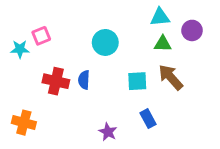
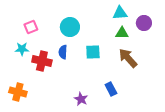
cyan circle: (105, 42) -> (70, 27), moved
cyan star: (20, 49) -> (22, 49), moved
blue semicircle: (84, 80) -> (63, 52), moved
cyan square: (137, 81) -> (93, 52), moved

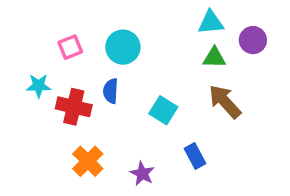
pink square: (31, 27) -> (70, 47), moved
cyan square: (93, 52) -> (163, 110), moved, turned 35
orange cross: (18, 92) -> (88, 161), moved, turned 30

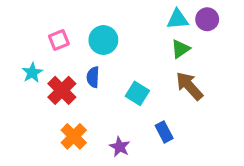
purple circle: (253, 40) -> (207, 19), moved
green triangle: (214, 58) -> (180, 49), turned -36
cyan star: (39, 86) -> (32, 73), turned -30
red cross: (74, 107) -> (62, 90), turned 32

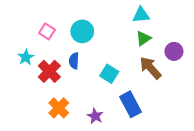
purple circle: (207, 19) -> (174, 51), moved
pink square: (59, 40) -> (47, 31), turned -35
blue rectangle: (164, 132) -> (130, 104), size x1.5

